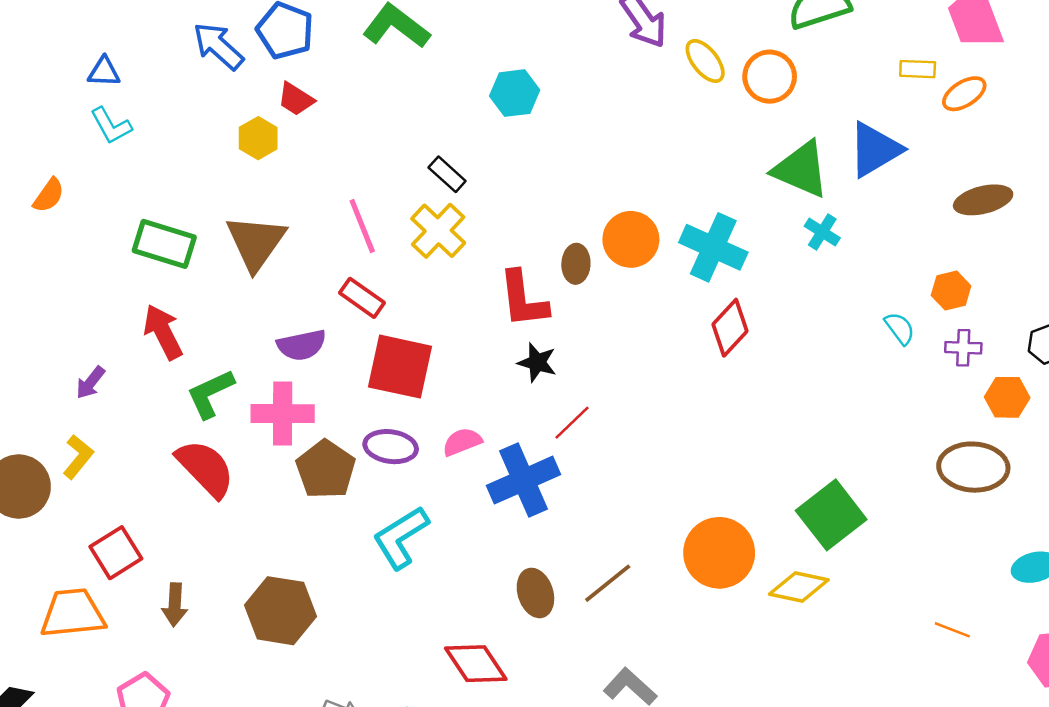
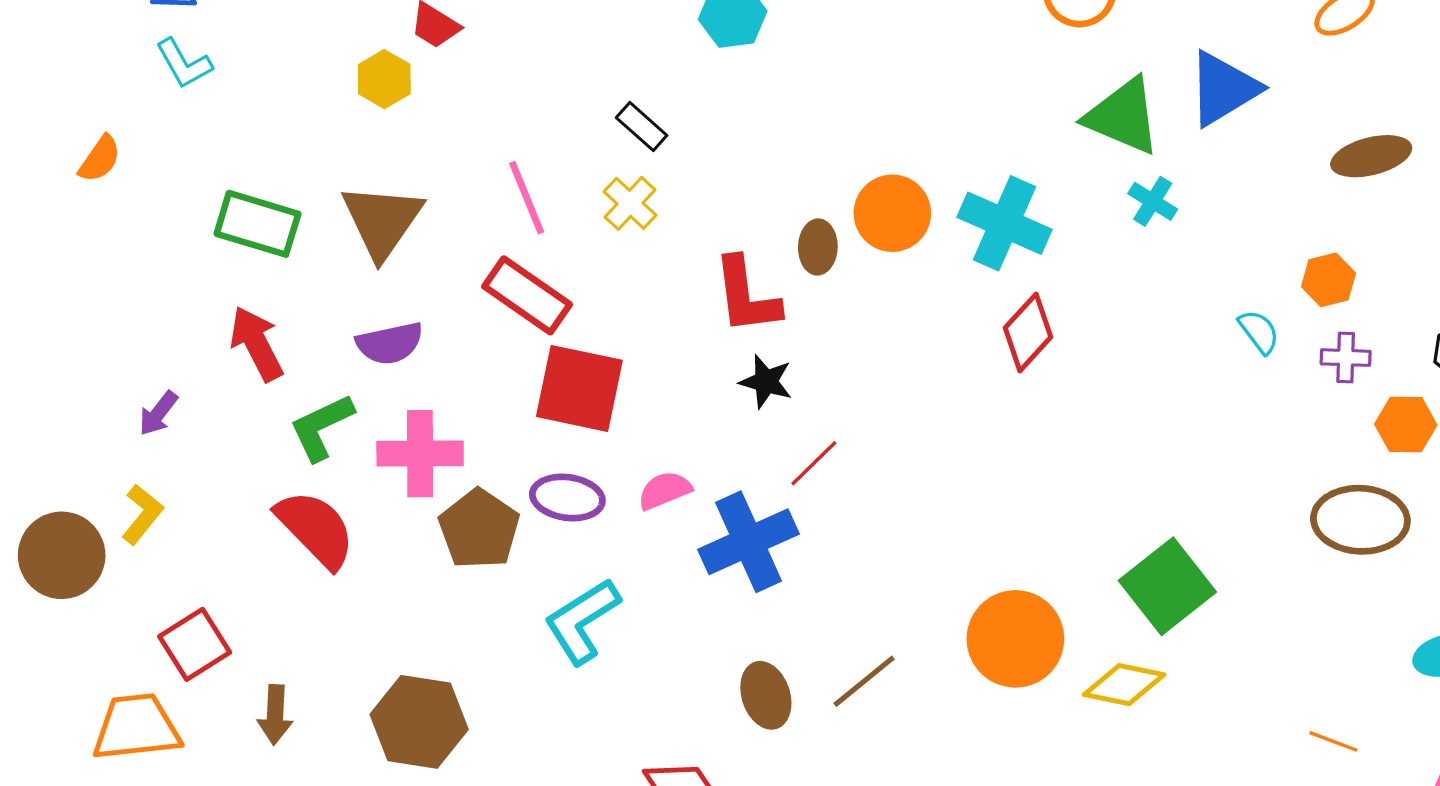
yellow cross: (438, 231) -> (630, 203), size x0.7
red rectangle: (362, 298) -> (527, 295), size x1.4
purple semicircle: (302, 345) -> (390, 343), moved

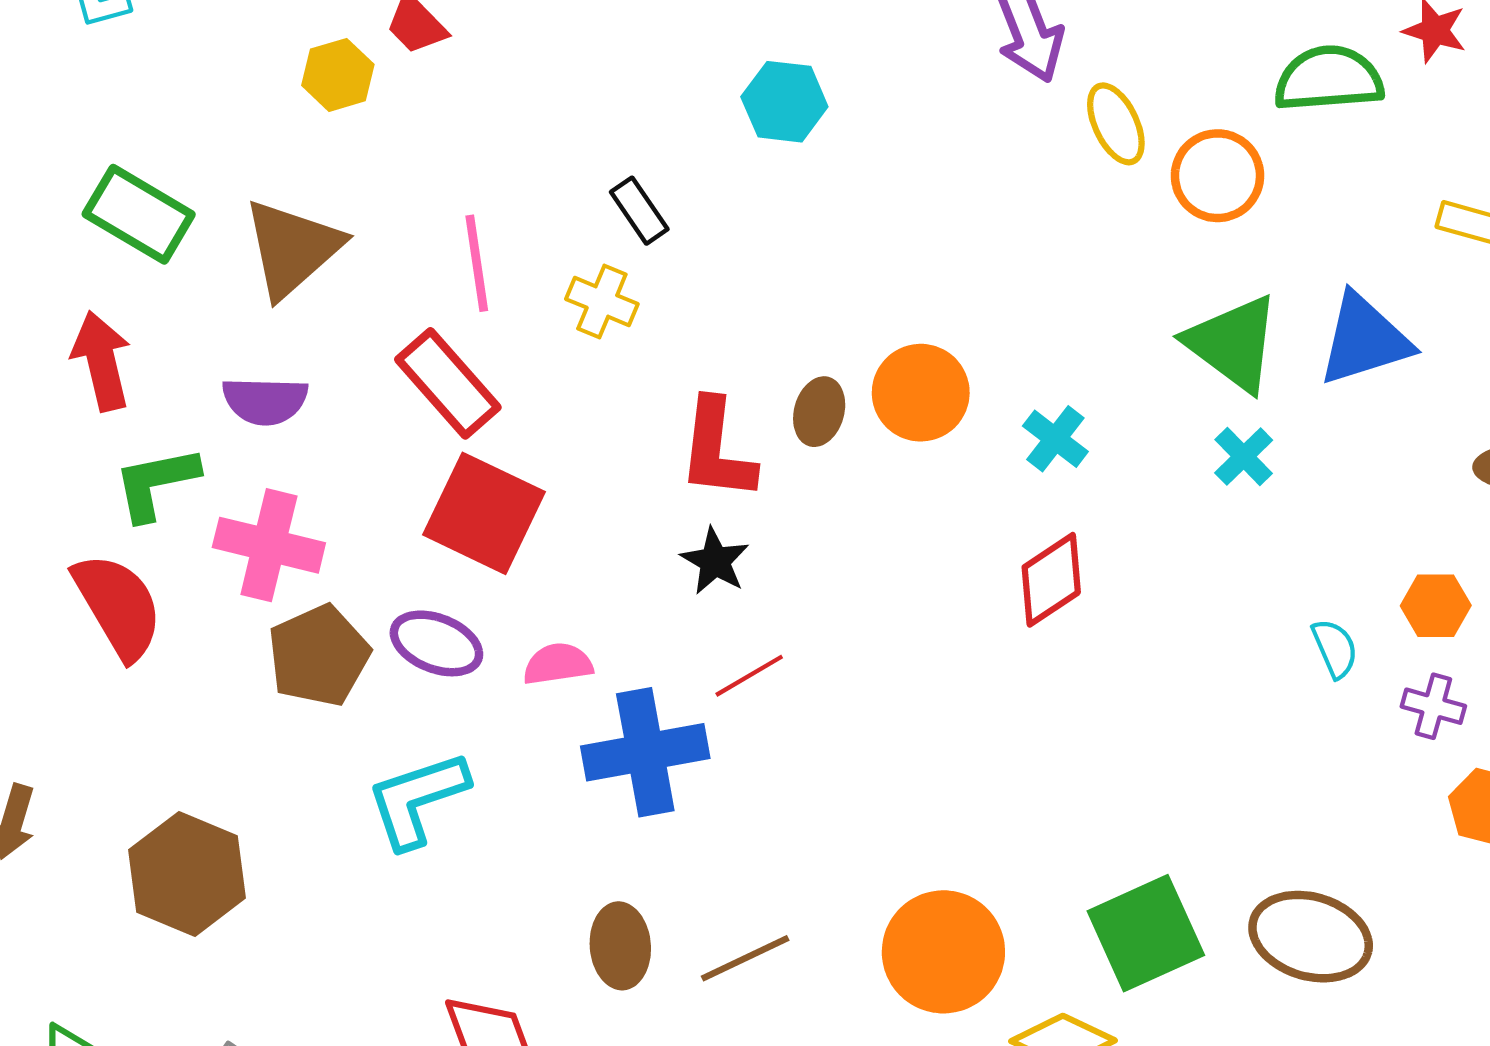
yellow cross: (630, 203) -> (602, 302), turned -34
cyan cross: (1005, 223) -> (1055, 439), size x0.6
brown ellipse: (1360, 520) -> (1311, 937), moved

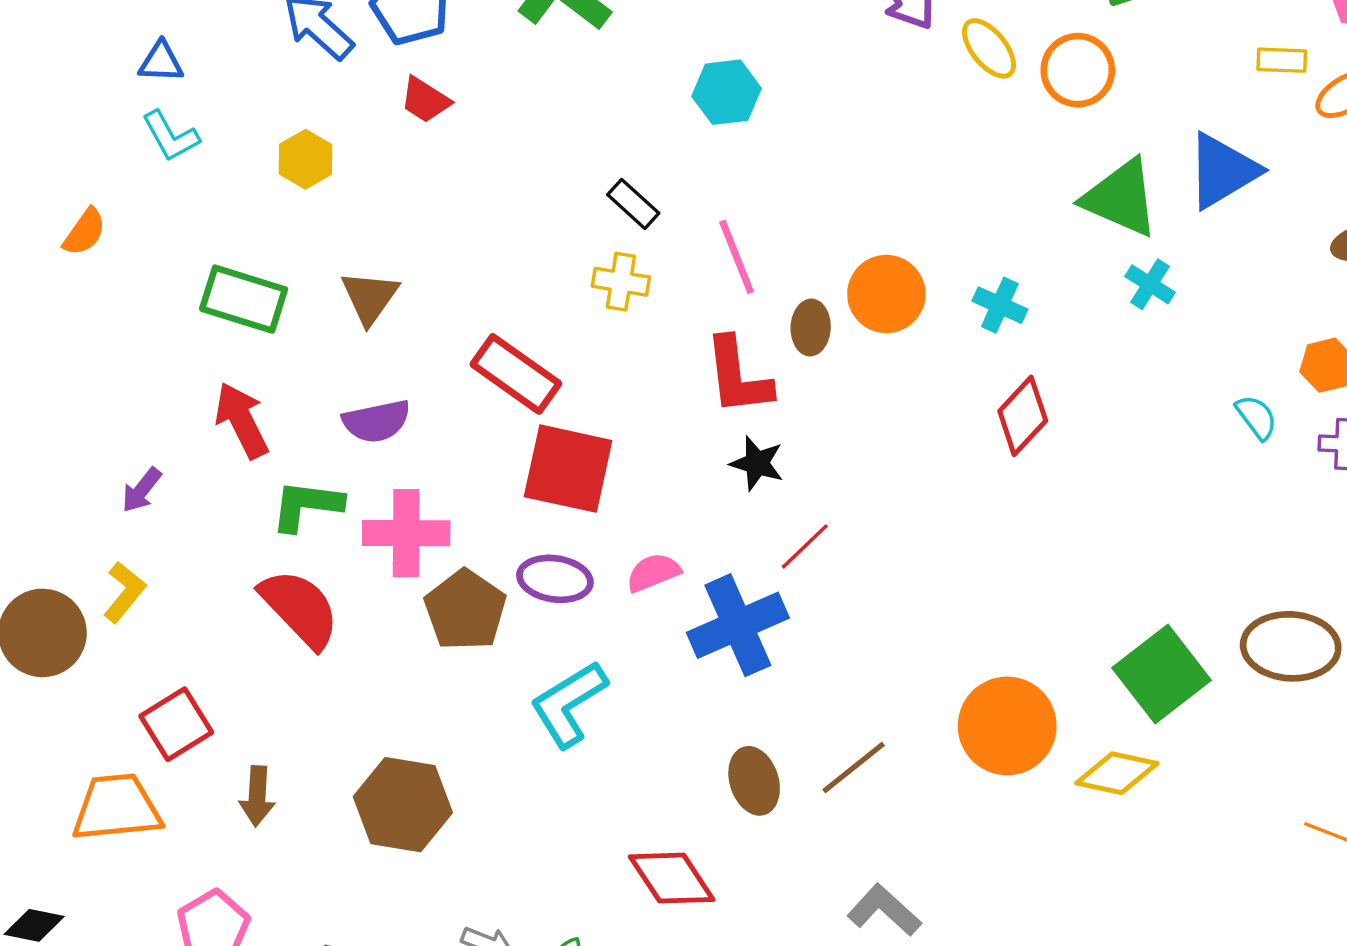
yellow hexagon: (338, 75) -> (305, 159), moved
brown triangle: (292, 248) -> (370, 297), size x0.7
pink line: (477, 263) -> (737, 257), moved
green L-shape: (156, 483) -> (307, 505), turned 32

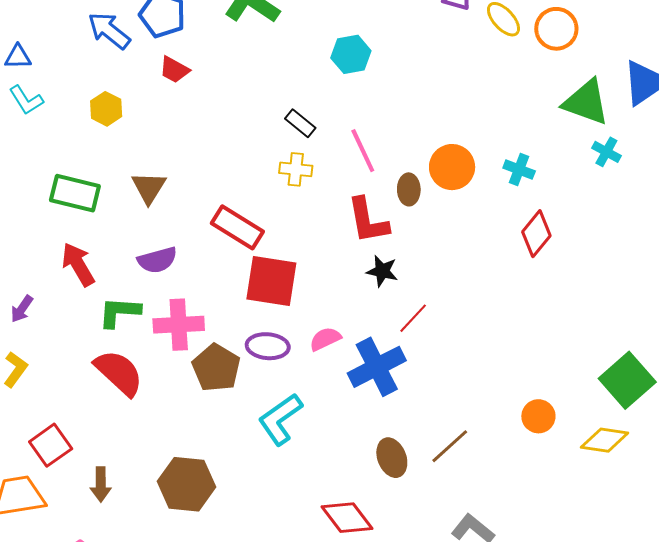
orange circle: (1007, 726) -> (538, 416), size x0.6

